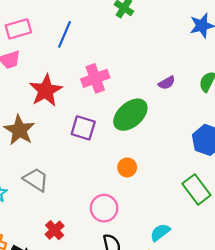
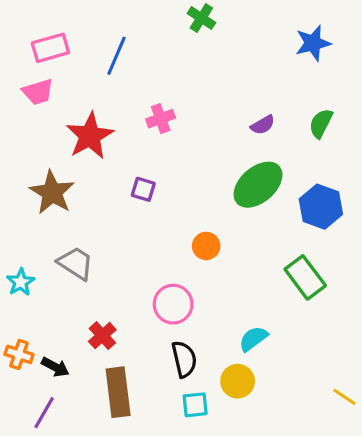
pink cross: (95, 78) -> (161, 119), size x0.7
green ellipse: (130, 115) -> (258, 185), moved
purple square: (83, 128) -> (143, 189), size x0.7

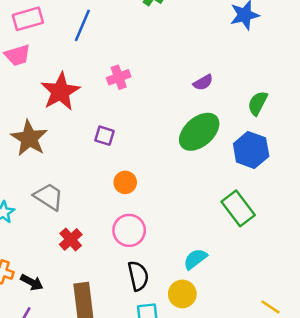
green semicircle: (321, 123) -> (258, 103), moved
orange circle: (206, 246) -> (125, 182), moved
red cross: (102, 336) -> (71, 239), moved

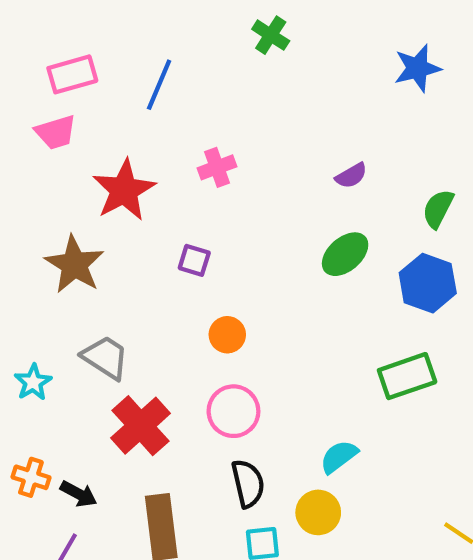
green ellipse: (199, 132) -> (345, 254), size x0.7
green rectangle: (238, 208) -> (407, 376), turned -72
red cross: (71, 239) -> (140, 426), size x1.6

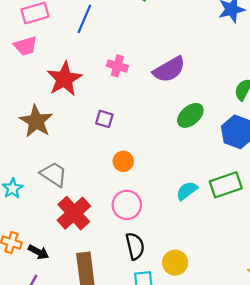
pink cross: (217, 167) -> (117, 66), turned 36
purple semicircle: (351, 176) -> (169, 69), moved, size x1.8
cyan semicircle: (339, 457) -> (187, 191), moved

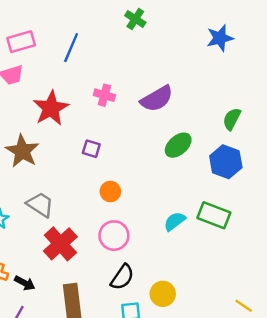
green rectangle: (226, 185) -> (214, 215), turned 40
black semicircle: (135, 246) -> (122, 277), turned 48

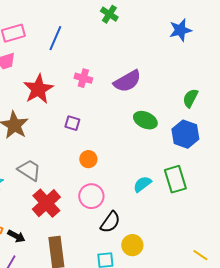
green ellipse: (178, 145) -> (145, 120), turned 65
green rectangle: (214, 215) -> (175, 179), turned 52
black semicircle: (122, 277) -> (110, 222), moved

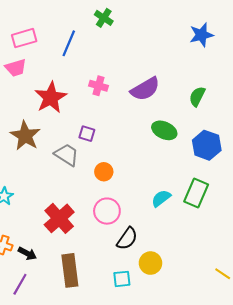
green cross: (109, 14) -> (104, 18), moved
green semicircle: (190, 98) -> (197, 96), moved
gray trapezoid: (29, 170) -> (67, 155), moved
green rectangle: (175, 179) -> (196, 193), turned 40

